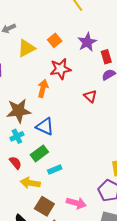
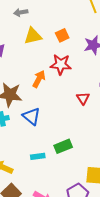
green rectangle: (39, 153) -> (63, 146), moved
cyan rectangle: (55, 170) -> (38, 156), moved

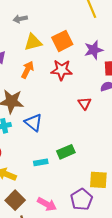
orange square: (62, 35) -> (62, 41), size x1.5
orange arrow: (39, 79) -> (27, 70), moved

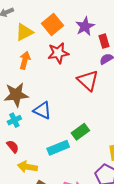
red triangle: (85, 103) -> (88, 80), size x1.6
cyan rectangle: (41, 162) -> (58, 148), size x1.5

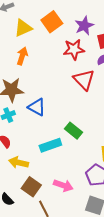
red star: (58, 53) -> (74, 49), moved
green rectangle: (80, 132) -> (74, 131), turned 72

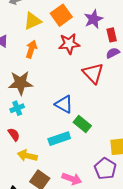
red star: (74, 49) -> (69, 44), moved
blue triangle: (37, 107) -> (64, 104), moved

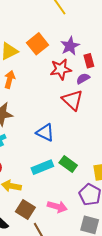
red star: (69, 44) -> (61, 69), moved
purple semicircle: (113, 53) -> (83, 79), moved
green rectangle: (82, 124) -> (68, 164), moved

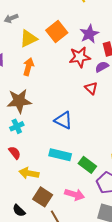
red triangle: (73, 100) -> (91, 88), size x0.6
green rectangle: (68, 164) -> (87, 165), moved
cyan rectangle: (42, 167) -> (60, 155), turned 35

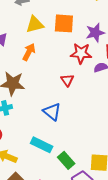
orange square: (57, 31) -> (64, 23), turned 30
red triangle: (91, 88) -> (67, 80), moved

